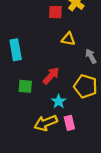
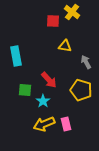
red arrow: (51, 76) -> (49, 80), turned 96
cyan star: (59, 101) -> (43, 101), moved

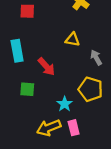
red square: (53, 21) -> (27, 11), moved
red arrow: (49, 80) -> (46, 67), moved
cyan star: (43, 101) -> (65, 104), moved

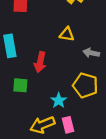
gray arrow: (96, 58) -> (91, 53), turned -49
red arrow: (46, 67) -> (40, 62), turned 54

